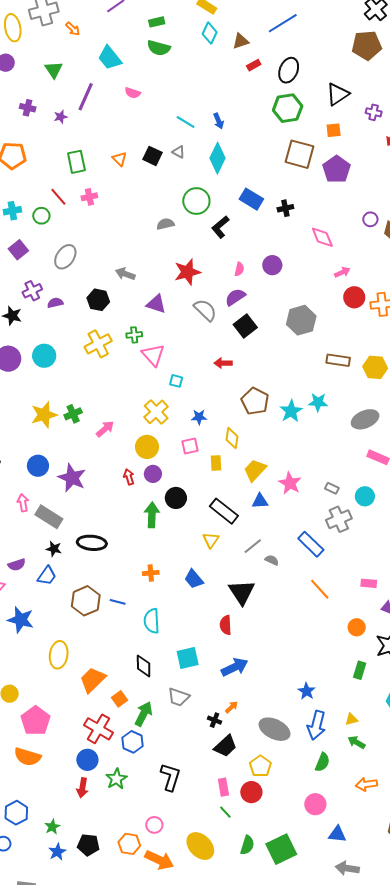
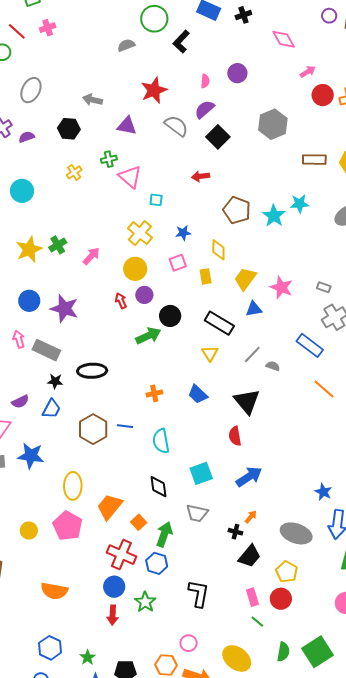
yellow cross: (98, 344) -> (74, 172), size x0.6
green arrow: (152, 515) -> (148, 336), turned 70
pink pentagon: (36, 721) -> (68, 526), moved

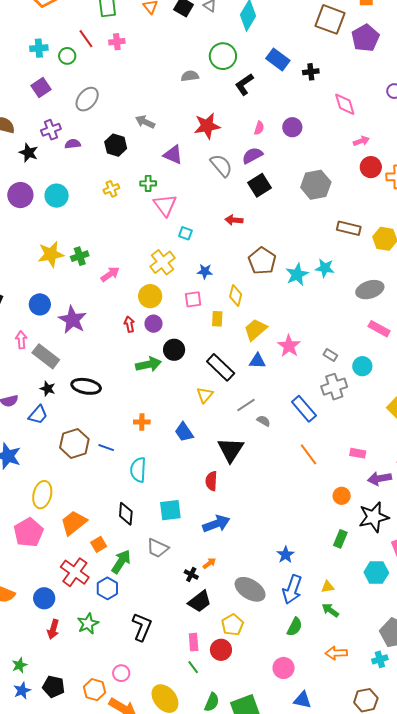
blue circle: (114, 587) -> (44, 598), moved

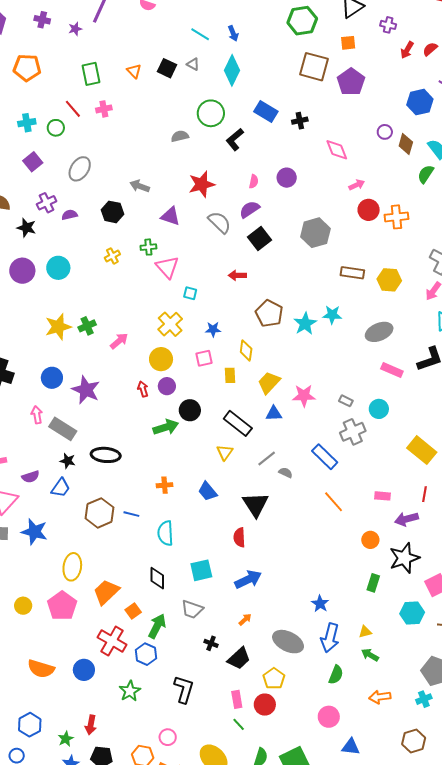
pink star: (289, 346) -> (304, 396), turned -30
black cross: (191, 575) -> (211, 643), moved
red arrow: (53, 629) -> (91, 725), moved

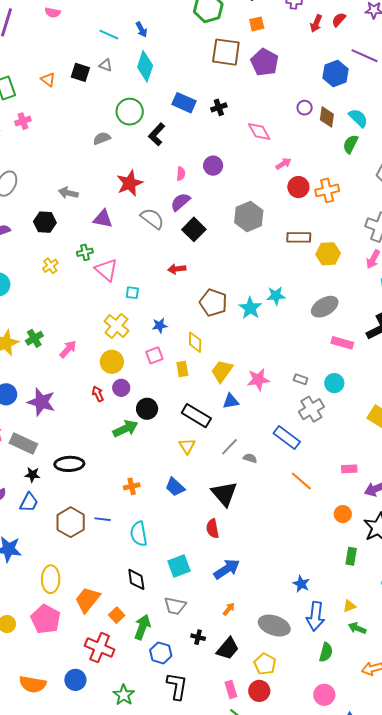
brown rectangle: (352, 273) -> (299, 237), moved
blue hexagon: (146, 654) -> (161, 653), moved

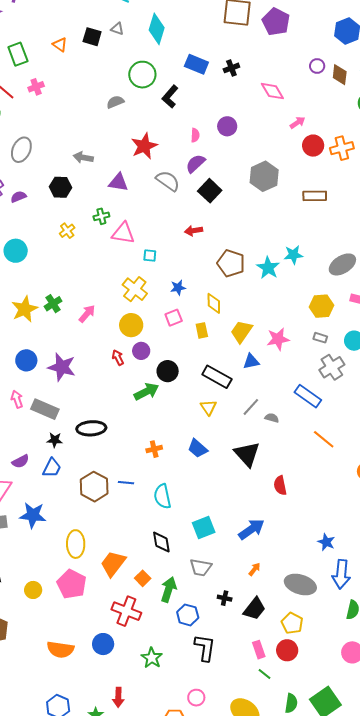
yellow hexagon: (328, 254) -> (321, 306), moved
pink triangle: (106, 270) -> (123, 233), turned -30
red semicircle: (213, 528) -> (280, 485), moved

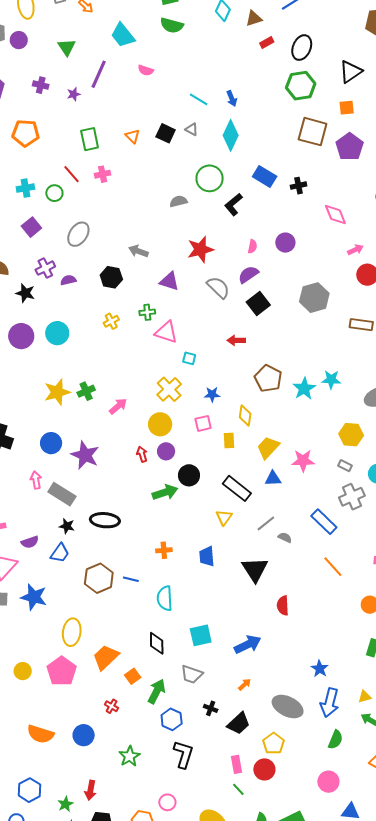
blue trapezoid: (198, 448) -> (207, 556), turned 35
red cross: (126, 611) -> (112, 706), size x0.5

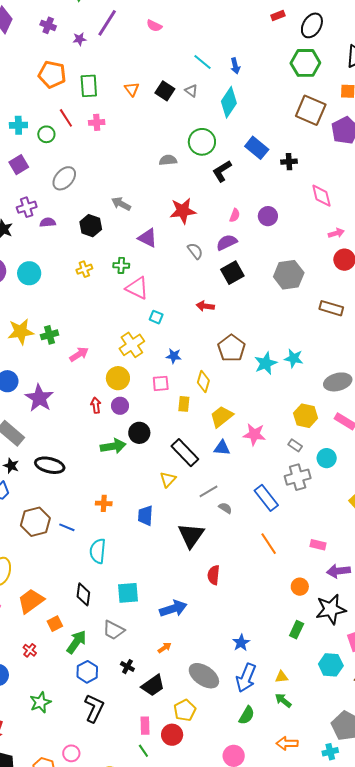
orange pentagon: (26, 133) -> (52, 74), moved
gray semicircle: (218, 287) -> (195, 251), size x0.7

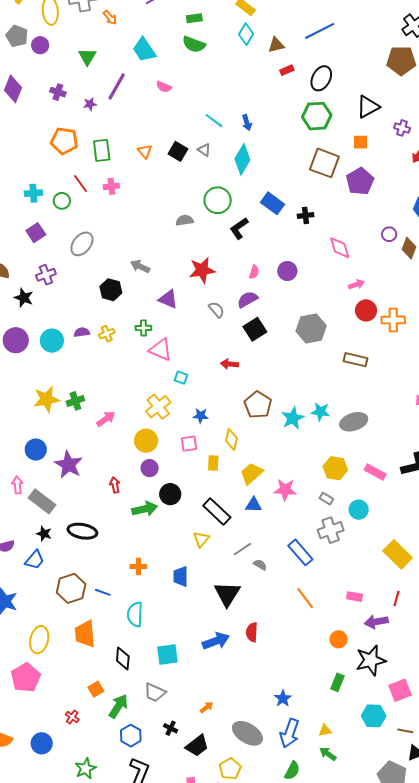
purple semicircle: (48, 222) -> (82, 332), moved
gray ellipse: (338, 382) -> (354, 422), moved
red arrow: (96, 405) -> (115, 485), moved
orange trapezoid: (31, 601) -> (85, 634), moved, turned -56
blue arrow: (173, 609) -> (216, 641), moved

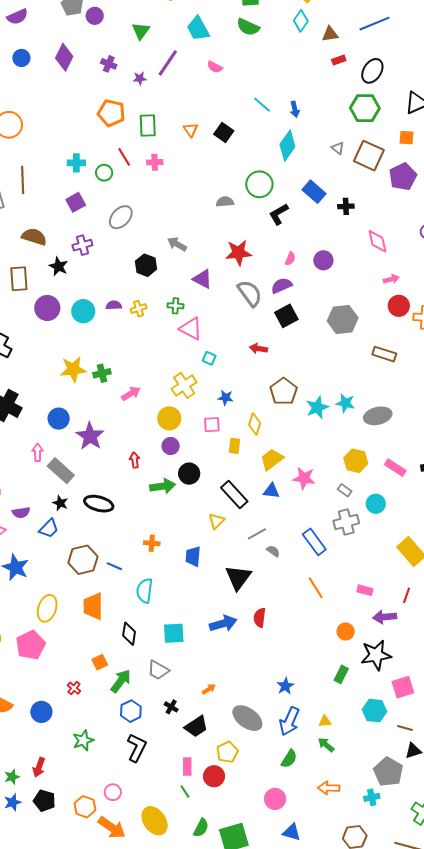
gray triangle: (204, 150) -> (338, 148), moved
gray semicircle: (216, 310) -> (250, 293), size x1.6

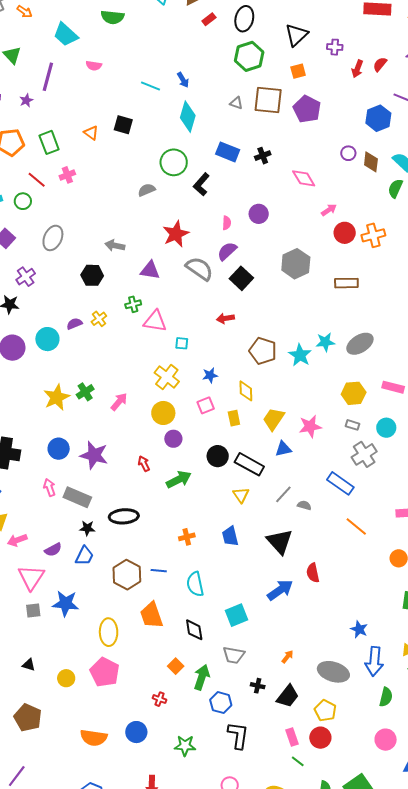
black circle: (189, 474) -> (218, 456), moved
green star: (83, 740) -> (185, 746), turned -30

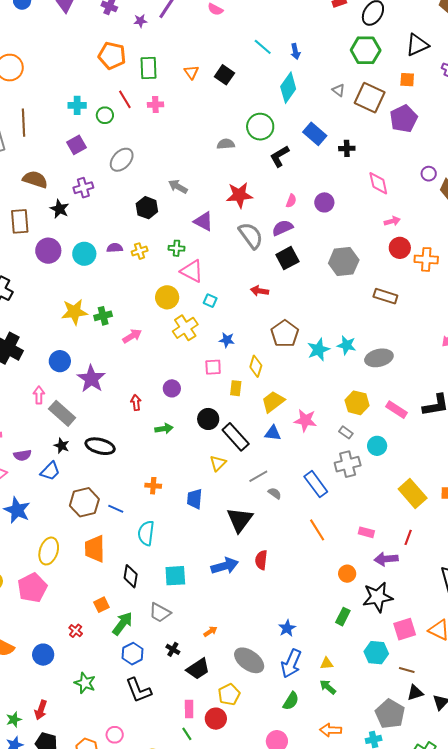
yellow circle: (163, 413) -> (167, 297), moved
green arrow: (179, 479) -> (164, 429), size x0.7
black L-shape: (238, 735) -> (139, 690), turned 132

